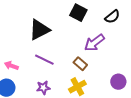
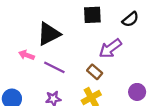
black square: (78, 13) -> (92, 15), turned -30
pink arrow: (11, 66) -> (26, 55), moved

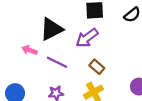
purple arrow: (110, 48) -> (87, 38), moved

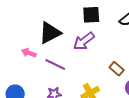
brown rectangle: (97, 67) -> (117, 69), moved

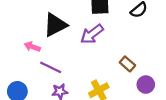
purple line: (55, 64) -> (51, 67), moved

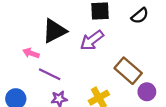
brown rectangle: (127, 64) -> (128, 71), size x1.6

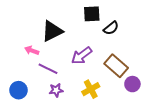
black semicircle: (140, 16) -> (111, 28), moved
purple arrow: (92, 40) -> (82, 56), moved

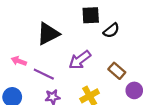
pink arrow: (32, 50) -> (19, 61), moved
brown rectangle: (116, 66) -> (117, 71), size x0.7

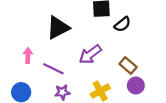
pink arrow: (19, 61) -> (28, 55), turned 72
purple circle: (134, 90) -> (136, 86), moved

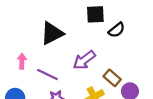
brown rectangle: (128, 65) -> (112, 78), moved

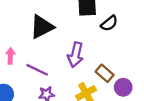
purple arrow: (84, 60) -> (76, 55), turned -40

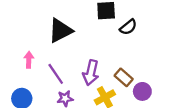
purple arrow: (76, 55) -> (91, 73), moved
purple line: (37, 70) -> (56, 74), turned 30

